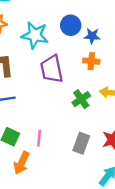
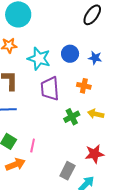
blue star: (92, 36) -> (95, 58), moved
gray rectangle: (81, 143) -> (67, 171), moved
orange arrow: (22, 163) -> (15, 164), turned -144

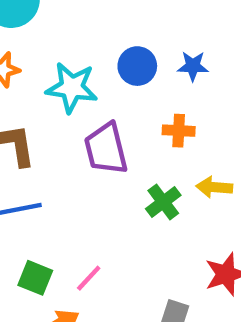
pink line: (33, 146) -> (89, 278), turned 40

